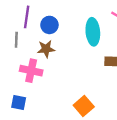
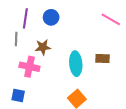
blue circle: (49, 25) -> (51, 17), moved
cyan ellipse: (93, 32) -> (76, 64), moved

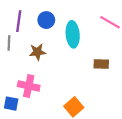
cyan ellipse: (76, 64) -> (73, 34), moved
pink cross: (29, 67) -> (29, 86), moved

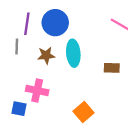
blue circle: (46, 20) -> (55, 23), size x1.5
cyan ellipse: (73, 34) -> (73, 53), moved

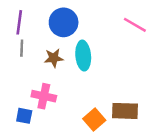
purple line: (27, 24) -> (19, 22), moved
brown rectangle: (112, 68) -> (125, 111), moved, size x1.5

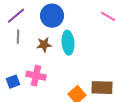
purple line: (19, 22) -> (16, 16), turned 42
blue square: (24, 116) -> (13, 82), moved, turned -32

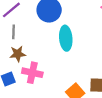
brown star: (44, 45) -> (18, 54), moved

